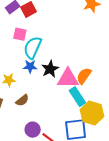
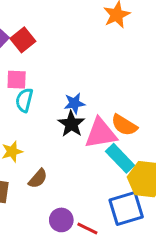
cyan semicircle: (33, 48) -> (24, 100), moved, size x0.7
blue star: (30, 66) -> (74, 103), moved
orange semicircle: (84, 76) -> (124, 125), turned -84

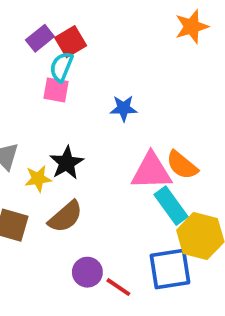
cyan semicircle: (24, 100) -> (61, 67), moved
blue star: (74, 103) -> (124, 108), moved
black star: (71, 124) -> (67, 163), moved
brown semicircle: (38, 179) -> (65, 217), size x1.4

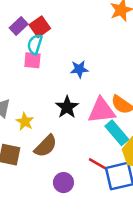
black star: (67, 163) -> (67, 107), moved
yellow star: (38, 179) -> (25, 122), turned -30
red line: (118, 287) -> (97, 164), moved

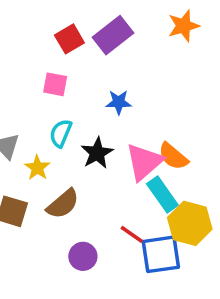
purple rectangle: (19, 26) -> (113, 35), moved, size x1.5
cyan semicircle: (35, 44) -> (61, 133), moved
pink triangle: (102, 111) -> (144, 162), turned -40

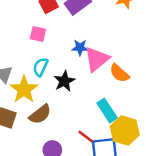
orange semicircle: (173, 156) -> (119, 73), moved
pink triangle: (144, 162) -> (97, 59), moved
yellow star: (37, 168) -> (24, 89), size x1.6

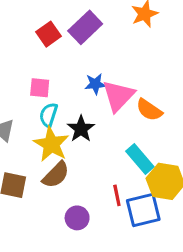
pink square: (38, 34) -> (40, 88), moved
yellow star: (24, 89) -> (51, 144), moved
red line: (86, 136) -> (117, 195), turned 49

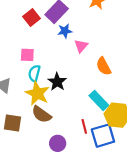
blue star: (95, 84) -> (65, 31), moved
pink triangle: (118, 96) -> (81, 46), moved, size x0.6
orange semicircle: (149, 110) -> (104, 66), turned 30
brown semicircle: (56, 175) -> (41, 114), turned 84

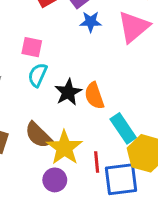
pink triangle: (81, 46) -> (134, 27), moved, size x1.6
orange semicircle: (104, 66) -> (94, 96), moved
yellow star: (37, 93) -> (64, 148), moved

